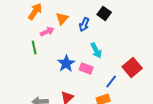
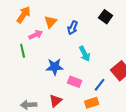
black square: (104, 13) -> (106, 17), moved
blue star: (66, 63) -> (55, 67), turned 30
pink rectangle: (86, 68) -> (75, 82), moved

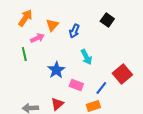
blue star: (55, 67) -> (56, 70), turned -30

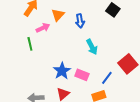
blue arrow: (74, 31) -> (80, 21), turned -32
blue star: (56, 70) -> (62, 71), moved

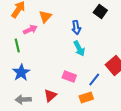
blue arrow: (80, 21) -> (76, 27), moved
blue star: (62, 71) -> (21, 72), moved

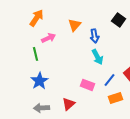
orange triangle: (45, 16) -> (75, 25), moved
blue line: (94, 79) -> (110, 80), moved
orange rectangle: (86, 97) -> (116, 98), moved

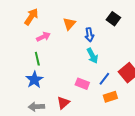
green line: (36, 54) -> (37, 59), moved

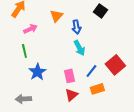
blue star: (34, 80) -> (37, 72), moved
pink rectangle: (82, 84) -> (69, 76), turned 56
red triangle: (63, 103) -> (71, 95), moved

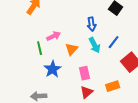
orange triangle: (56, 16) -> (72, 49), moved
pink arrow: (30, 29) -> (54, 36), moved
blue line: (91, 71) -> (114, 42), moved

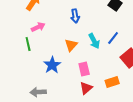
blue arrow: (92, 24) -> (75, 16), moved
pink arrow: (54, 36) -> (38, 27), moved
green line: (40, 48) -> (28, 44), moved

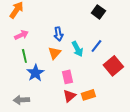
blue arrow: (75, 16) -> (58, 34), moved
green line: (28, 44) -> (24, 56), moved
orange rectangle: (112, 82) -> (88, 95), moved

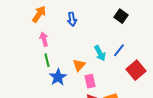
blue arrow: (58, 34) -> (72, 19), moved
pink arrow: (21, 35) -> (44, 39), turned -80
orange triangle: (54, 53) -> (79, 65), moved

